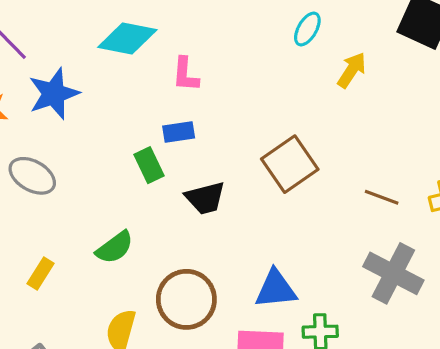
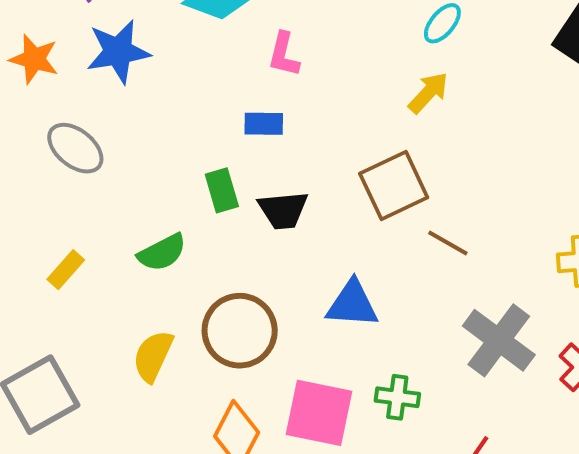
yellow arrow: (352, 70) -> (428, 93), moved
green rectangle: (149, 165) -> (222, 190), moved
brown line: (382, 197) -> (448, 243), moved
blue triangle: (276, 289) -> (352, 304), moved

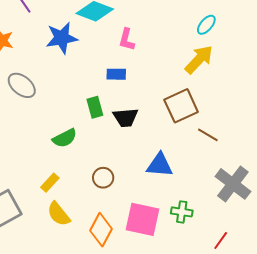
blue star: (118, 52) -> (62, 38), moved
yellow arrow: (428, 93) -> (199, 59), size x1.4
yellow rectangle: (66, 270) -> (50, 183), moved
brown circle: (240, 331) -> (103, 178), size x0.6
yellow semicircle: (153, 356) -> (59, 214), moved, turned -64

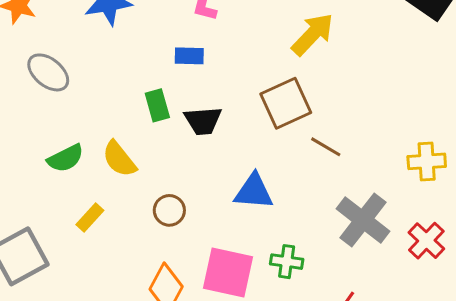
green semicircle: (65, 138) -> (66, 158), moved
yellow semicircle: (59, 214) -> (119, 159), moved

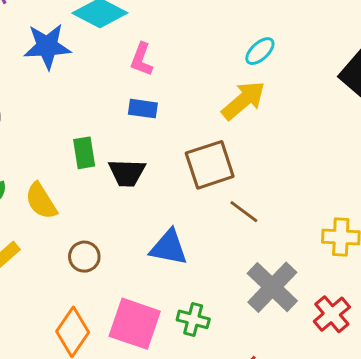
blue rectangle: (189, 56) -> (143, 109), moved

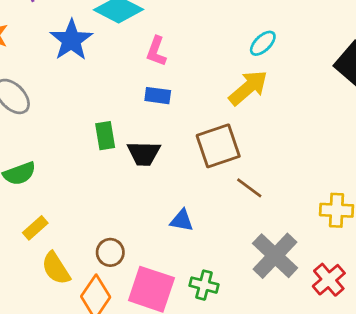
blue star: (47, 46) -> (71, 40), turned -30
yellow semicircle: (41, 201) -> (56, 268), moved
blue triangle: (169, 247) -> (182, 220), size x0.7
brown circle: (84, 257) -> (110, 252), moved

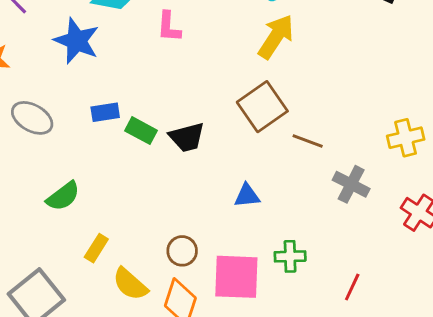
blue rectangle: (158, 96) -> (105, 112), moved
green rectangle: (105, 136) -> (141, 131), turned -36
gray cross: (275, 256) -> (351, 184), moved, size x0.7

